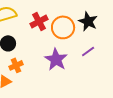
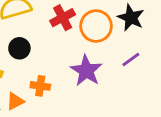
orange cross: (16, 65) -> (40, 86), moved, turned 32

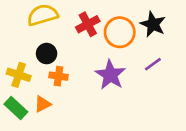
orange cross: (40, 86) -> (59, 76), moved

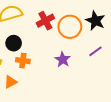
purple star: (110, 75) -> (63, 60), size x0.7

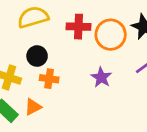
red cross: (45, 21) -> (79, 27), turned 30

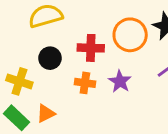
red cross: (79, 27) -> (91, 48), moved
orange cross: (49, 79) -> (85, 83), moved

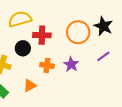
red cross: (91, 48) -> (42, 35), moved
orange triangle: (46, 113) -> (30, 86), moved

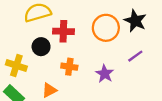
purple star: (71, 64) -> (105, 74), moved

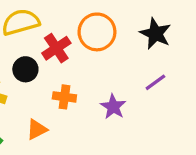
orange circle: (106, 28) -> (97, 32), moved
red cross: (63, 31) -> (56, 48), turned -36

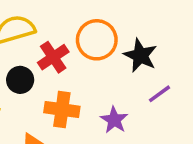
black star: (155, 34) -> (140, 55), moved
orange cross: (64, 97) -> (62, 109), size x1.4

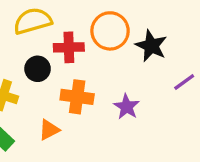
red cross: (53, 57) -> (69, 47), turned 32
purple line: (159, 94) -> (184, 82), moved

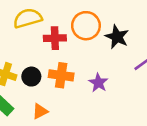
black circle: (38, 69) -> (31, 77), moved
orange triangle: (49, 130) -> (40, 111), moved

